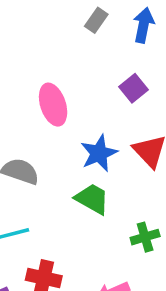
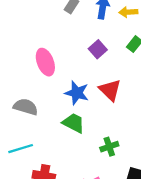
blue star: (99, 153) -> (77, 93), turned -30

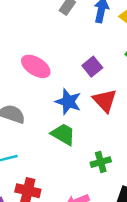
purple square: (98, 49) -> (92, 67), moved
pink ellipse: (45, 62) -> (36, 66), turned -40

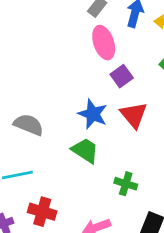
pink ellipse: (36, 66) -> (104, 43), moved, turned 36
green cross: (101, 162) -> (126, 184), turned 30

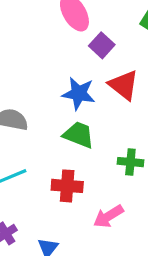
red cross: (42, 212) -> (67, 186), moved

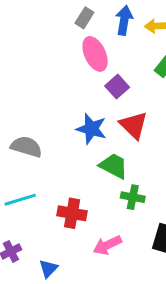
green trapezoid: (79, 135) -> (114, 166), moved

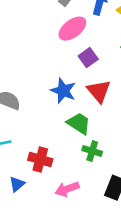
pink ellipse: (95, 54) -> (72, 29), turned 72
blue triangle: (48, 269) -> (17, 184), moved

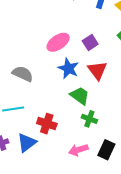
pink ellipse: (72, 29) -> (58, 42), moved
blue triangle: (17, 184) -> (27, 143), size x1.5
pink arrow: (67, 189) -> (78, 150), moved

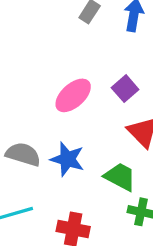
blue star: (68, 68) -> (67, 159), moved

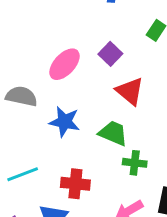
gray semicircle: (23, 154) -> (21, 96), moved

